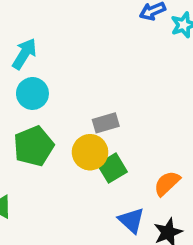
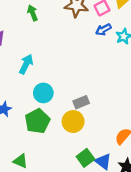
cyan circle: (32, 93) -> (43, 93), moved
green square: (112, 168) -> (85, 158), moved

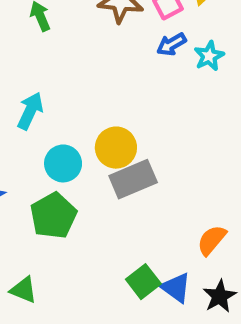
gray rectangle: (81, 102) -> (133, 179), size x1.5
yellow circle: (73, 122) -> (116, 148), moved

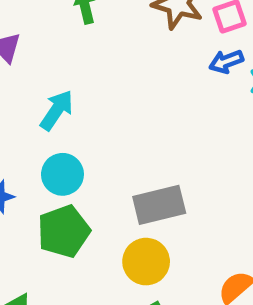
yellow circle: (116, 148) -> (146, 262), moved
cyan circle: (63, 163) -> (62, 174), moved

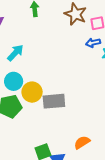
yellow circle: (146, 262) -> (32, 92), moved

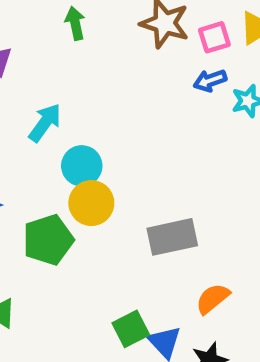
cyan circle: (14, 81) -> (82, 166), moved
gray rectangle: (54, 101) -> (172, 237), moved

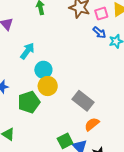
blue arrow: (210, 81) -> (99, 32), turned -120
gray rectangle: (172, 237) -> (83, 101), turned 50
orange semicircle: (213, 299) -> (92, 124), moved

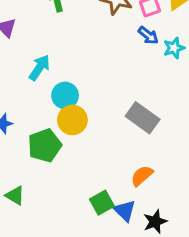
gray rectangle: (83, 101) -> (143, 118), moved

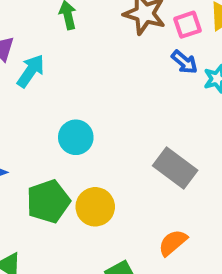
cyan arrow: (39, 68) -> (31, 71), moved
yellow circle: (72, 120) -> (95, 207), moved

